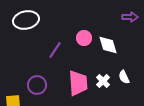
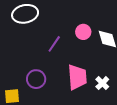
white cross: (103, 81) -> (102, 83), moved

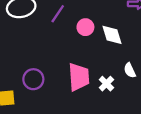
purple line: (54, 44) -> (58, 14), moved

